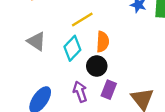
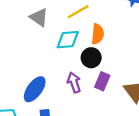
gray triangle: (36, 41) -> (39, 17), moved
cyan diamond: (72, 48) -> (68, 40), turned 40

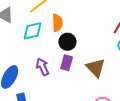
black circle: (91, 58) -> (67, 42), moved

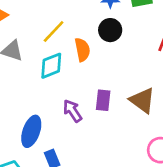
black circle: (67, 42) -> (110, 30), moved

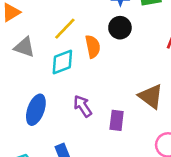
purple rectangle: (103, 100) -> (117, 120), moved
blue ellipse: (31, 131) -> (36, 110), moved

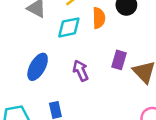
purple rectangle: (117, 120) -> (119, 60), moved

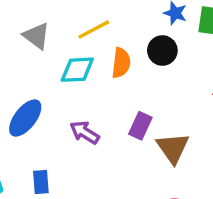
purple arrow: (81, 71) -> (85, 132), turned -42

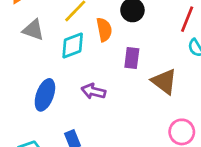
purple rectangle: (140, 126) -> (132, 58), moved

